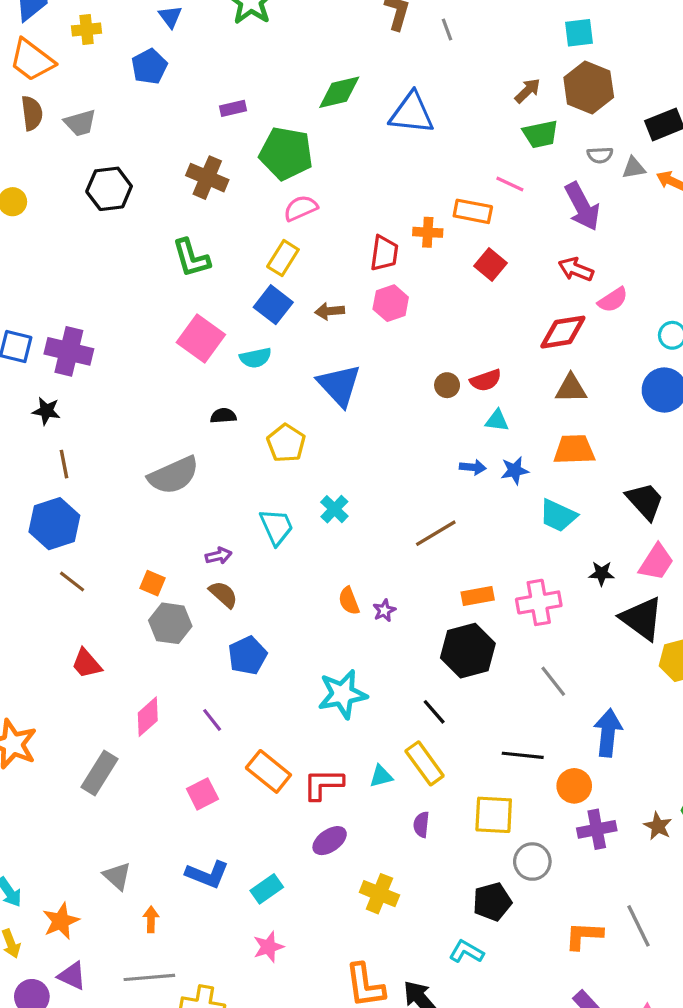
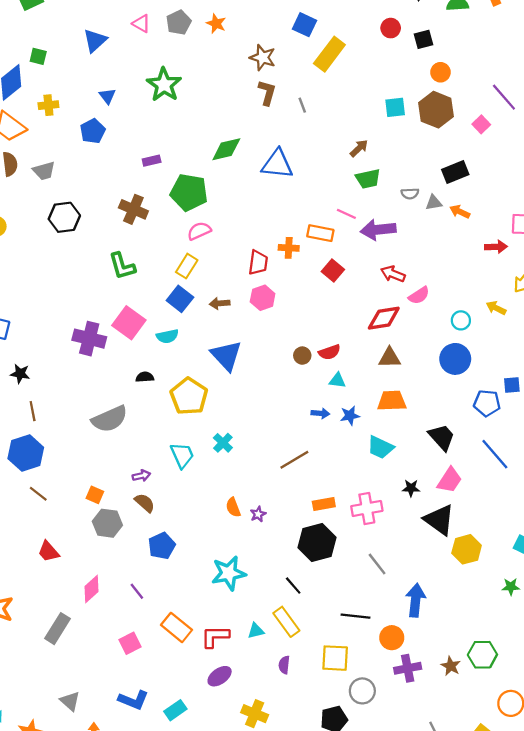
brown hexagon: (589, 87) -> (436, 110), moved
purple arrow: (582, 207) -> (378, 230), moved, turned 112
purple cross: (69, 351) -> (89, 339), moved
yellow pentagon: (286, 443) -> (189, 396), size x1.4

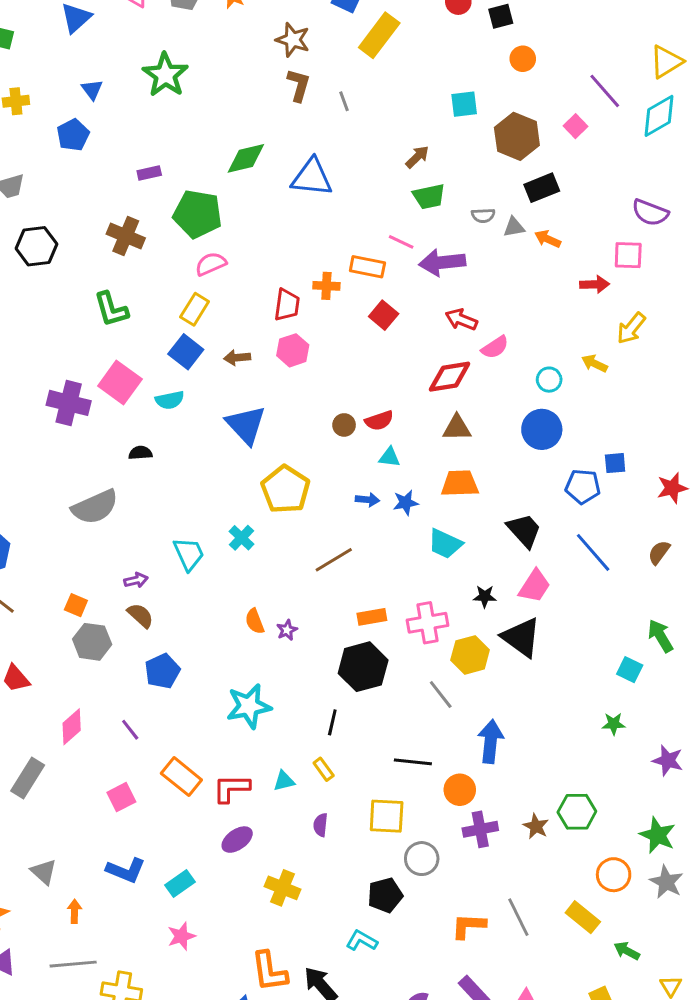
brown hexagon: (436, 110) -> (517, 136), moved
yellow pentagon: (189, 396) -> (285, 489), moved
yellow hexagon: (467, 549) -> (470, 655), moved
black line: (293, 586) -> (332, 722), turned 54
yellow rectangle: (286, 622) -> (324, 769), size x0.6

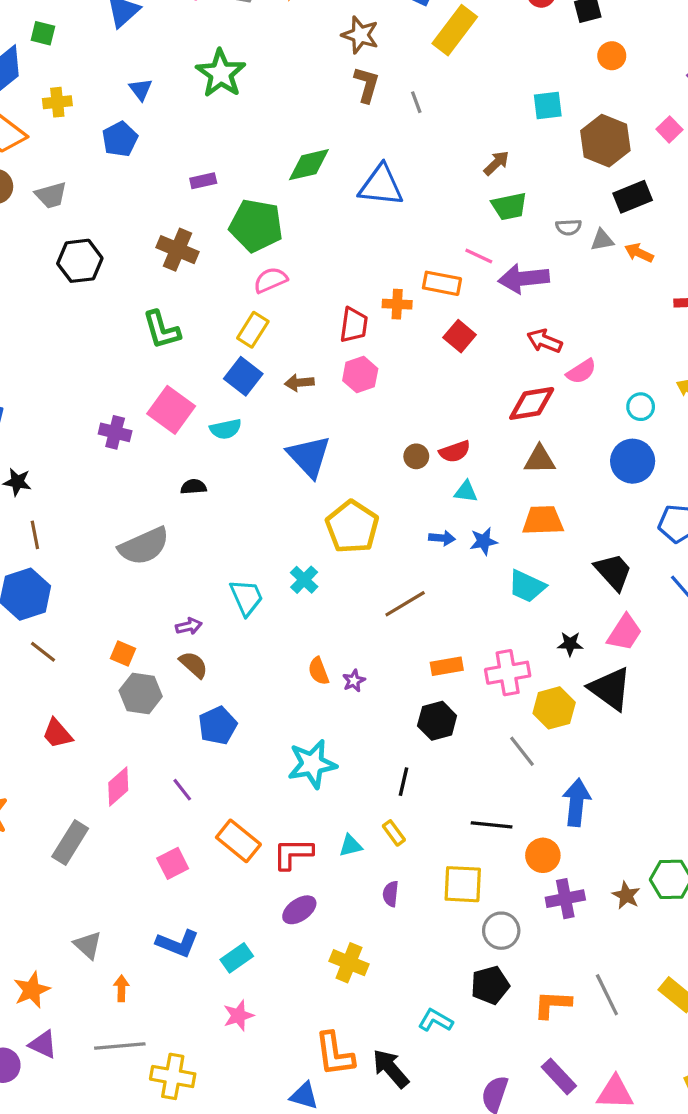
purple cross: (69, 403) -> (115, 432), size x0.7
black hexagon: (363, 667) -> (437, 721), size x0.7
black pentagon: (385, 895) -> (490, 985), moved

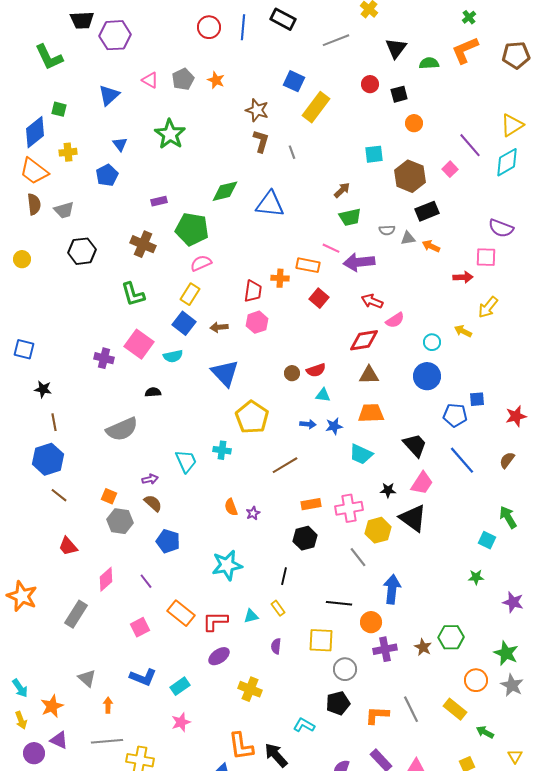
cyan cross: (304, 580) -> (222, 450), turned -36
blue pentagon: (218, 726) -> (168, 541), turned -30

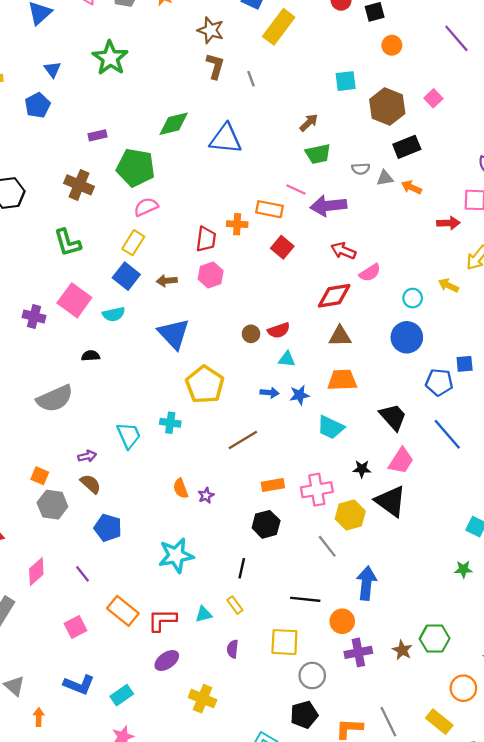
purple line: (470, 145) -> (456, 38), moved

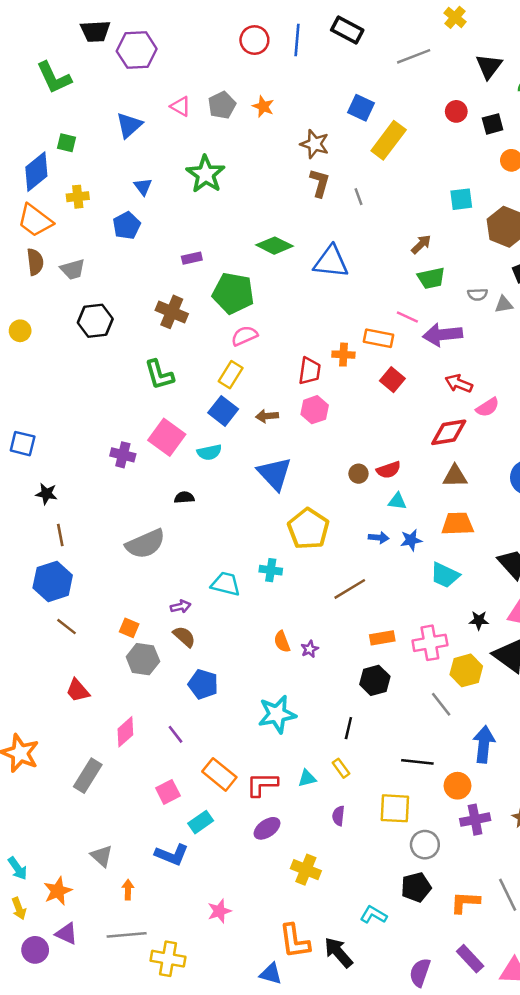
green diamond: (174, 124) -> (275, 246), turned 40
cyan trapezoid: (129, 435) -> (226, 584), turned -52
cyan rectangle: (122, 695) -> (201, 822), moved

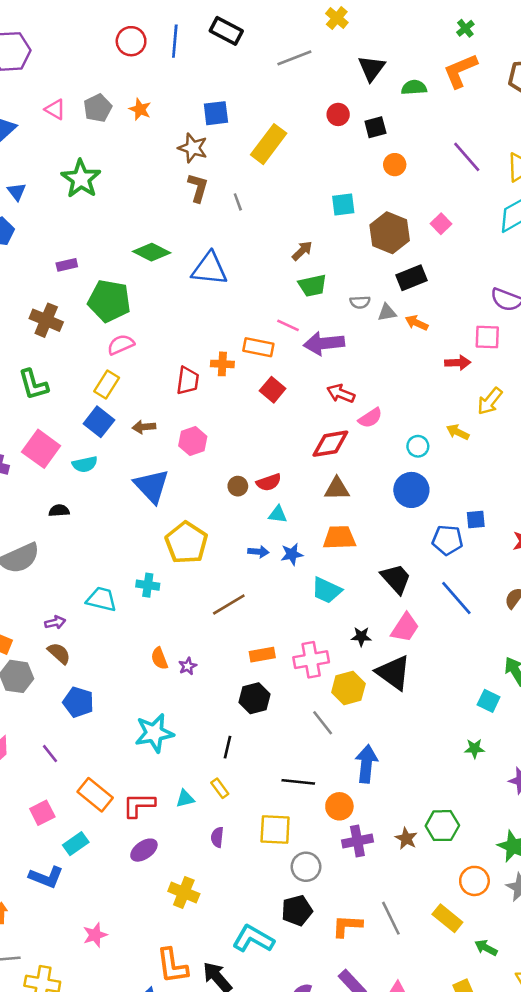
blue square: (361, 108) -> (216, 113), moved, turned -32
pink hexagon: (315, 410) -> (193, 441), moved
cyan L-shape: (374, 915) -> (253, 939), size x1.5

